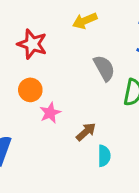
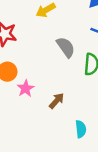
cyan semicircle: (104, 156) -> (81, 129), moved

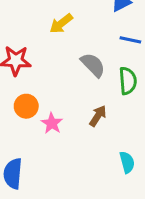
brown arrow: (57, 101) -> (98, 116), moved

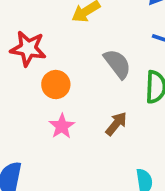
orange circle: (26, 106) -> (56, 85), moved

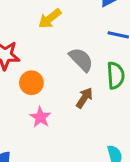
brown arrow: (116, 124) -> (84, 98), moved

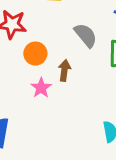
brown arrow: (84, 98) -> (64, 70), moved, turned -30

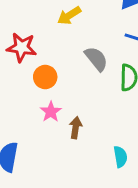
brown arrow: (64, 70) -> (76, 128), moved

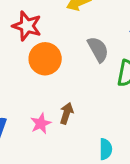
orange circle: (45, 77) -> (45, 59), size x1.4
pink star: (51, 112) -> (41, 124), moved

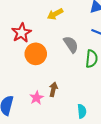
red star: (27, 26) -> (22, 33), turned 30

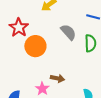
brown arrow: (53, 89) -> (57, 78), turned 96

